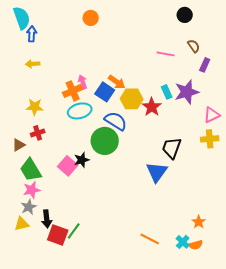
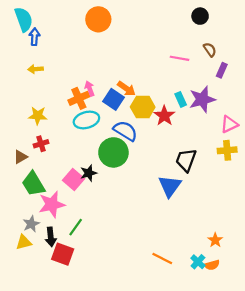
orange circle: (91, 18) -> (98, 19), size x1.5
pink star: (32, 190) -> (52, 204), moved, size x1.4
green line: (74, 231) -> (76, 227), moved

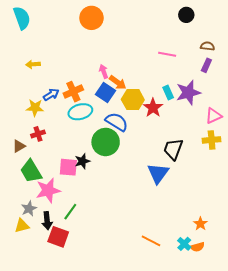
blue arrow: (34, 37) -> (51, 95), moved, turned 56
brown semicircle: (210, 50) -> (207, 46), moved, turned -48
pink arrow: (90, 89) -> (104, 71), moved
pink square: (73, 180) -> (68, 167), turned -36

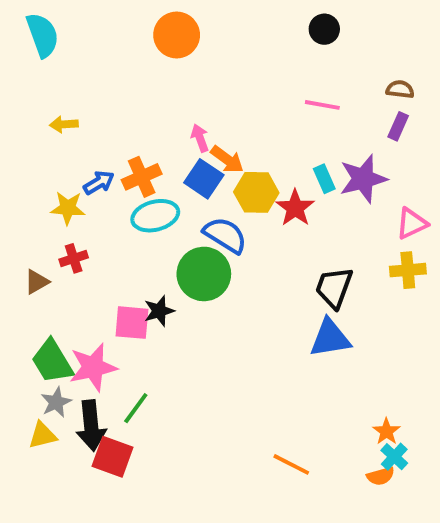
black circle: (186, 15) -> (324, 29), moved
green trapezoid: (31, 171) -> (52, 361), moved
blue triangle: (158, 173) -> (330, 338), moved, turned 45
black arrow: (47, 221) -> (91, 426), size x1.4
cyan cross: (184, 244) -> (394, 457), moved

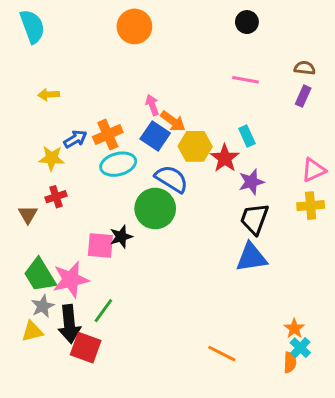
purple star: (363, 179) -> (251, 182), moved, size x0.7
brown triangle: (37, 282) -> (28, 214), turned -30
orange semicircle: (381, 476) -> (290, 362), turned -72

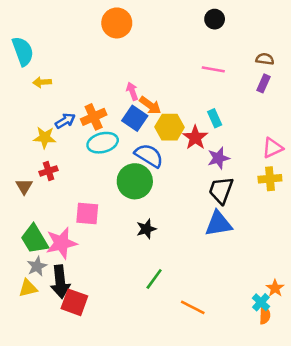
cyan semicircle: (32, 26) -> (23, 51), moved
black star: (121, 237) -> (146, 229), moved
green line: (103, 311) -> (154, 279), moved
orange star: (294, 328) -> (275, 288), moved
orange semicircle: (290, 362) -> (265, 315), moved

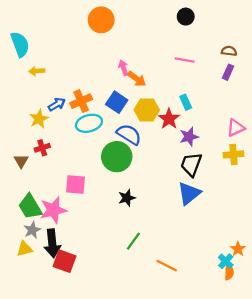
pink arrow: (132, 91) -> (123, 68), moved
orange arrow: (150, 105) -> (137, 79), moved
yellow star: (45, 138) -> (39, 119), turned -30
blue triangle: (218, 224) -> (189, 193), turned -30

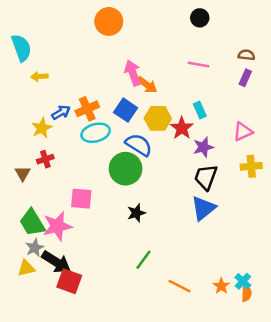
pink arrow: (123, 68) -> (133, 73), size x1.5
pink triangle: (236, 128) -> (243, 132), moved
black arrow: (52, 243) -> (56, 262), turned -52
orange star: (238, 249) -> (221, 286), moved

